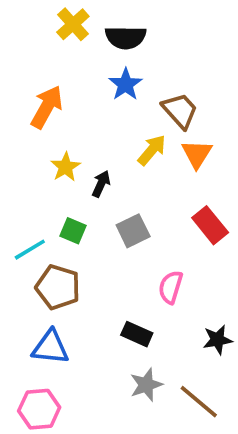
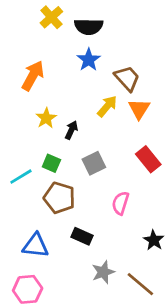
brown pentagon: (58, 287) -> (59, 198), moved
black rectangle: (137, 334) -> (82, 236), moved
black star: (218, 340) -> (154, 240), turned -30

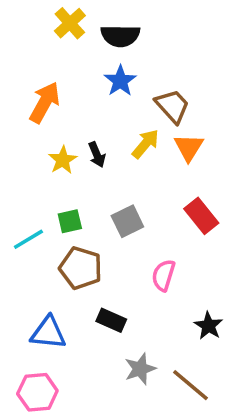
black arrow: (71, 130) -> (97, 155), moved, turned 132
green square: (51, 163) -> (70, 221), turned -36

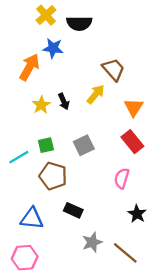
blue star: (120, 81) -> (53, 48), moved, turned -30
orange triangle: (189, 147) -> (134, 107), moved
pink semicircle: (163, 275) -> (122, 178), moved

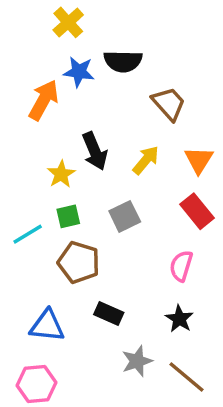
black semicircle: (79, 23) -> (123, 61), moved
yellow arrow: (96, 94) -> (146, 160), moved
black arrow: (64, 101) -> (95, 151), size x1.5
yellow star: (41, 105) -> (61, 174), moved
black star: (137, 214) -> (179, 319), moved

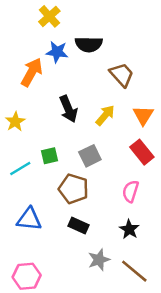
yellow star: (61, 174) -> (15, 122), moved
brown pentagon: (79, 262) -> (74, 189), moved
blue triangle: (47, 326) -> (29, 219), moved

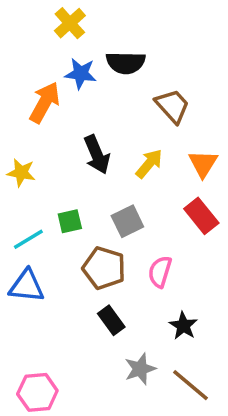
yellow star: (15, 122) -> (21, 173), turned -30
pink semicircle: (131, 191) -> (160, 272), moved
blue triangle: (29, 219) -> (27, 286), moved
black rectangle: (79, 226) -> (111, 320), turned 30

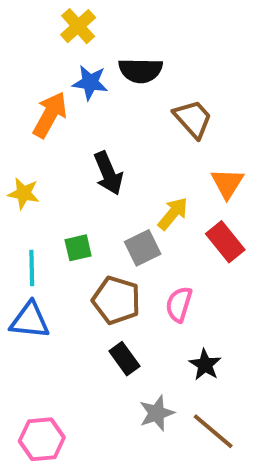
yellow arrow: (149, 164) -> (173, 214), moved
cyan line: (28, 239) -> (32, 268), turned -60

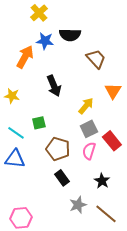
red rectangle: (225, 242) -> (112, 141), moved
gray square: (143, 248) -> (89, 129), moved
cyan line: (32, 268) -> (16, 133), turned -54

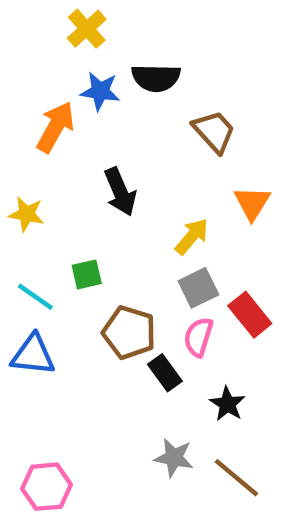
black rectangle: (62, 178) -> (165, 373), moved
gray star: (78, 205) -> (174, 458), turned 30

